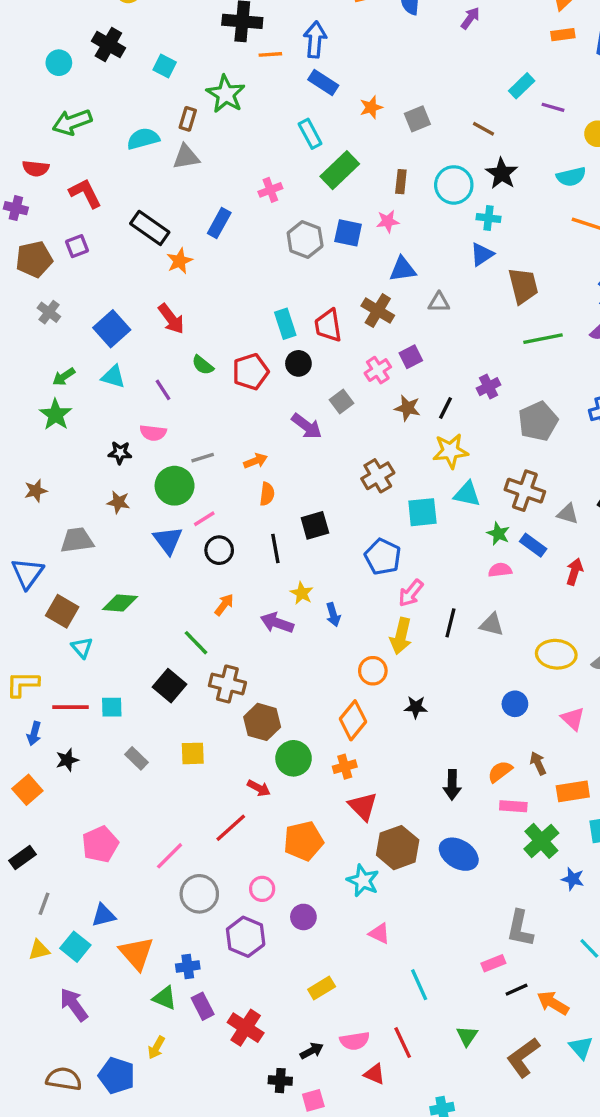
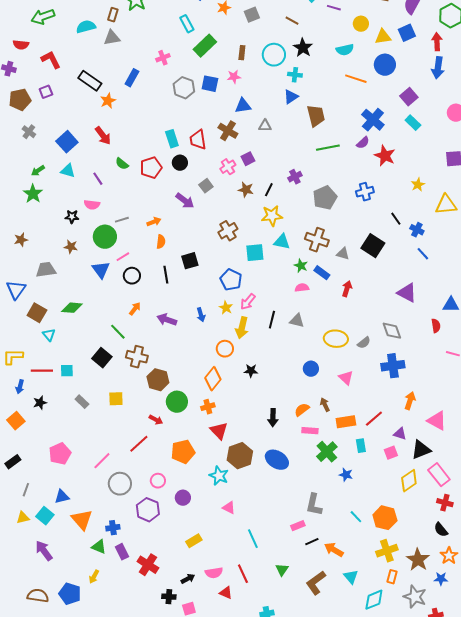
yellow star: (302, 593) -> (226, 308), moved

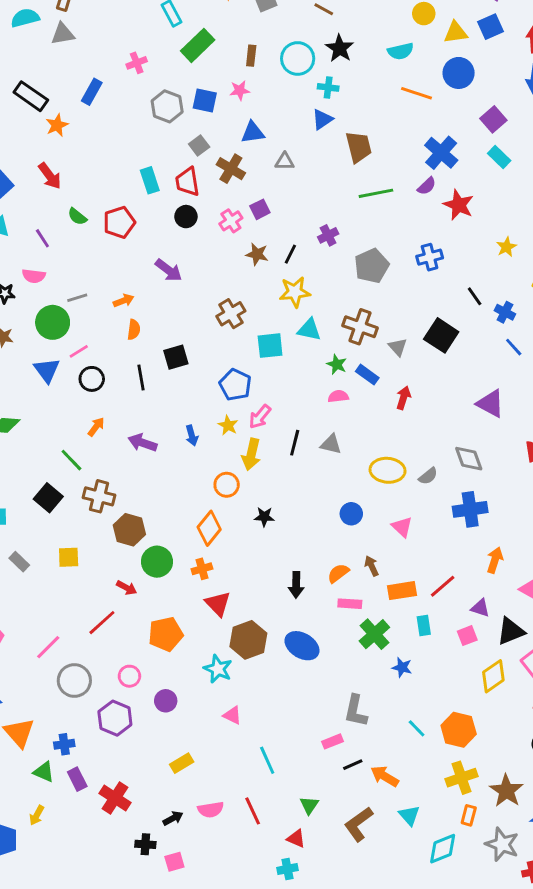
black circle: (180, 163) -> (186, 217), moved
gray square: (206, 186) -> (199, 145), moved
gray triangle: (343, 254) -> (398, 347), turned 32
red triangle: (226, 593) -> (296, 839), moved

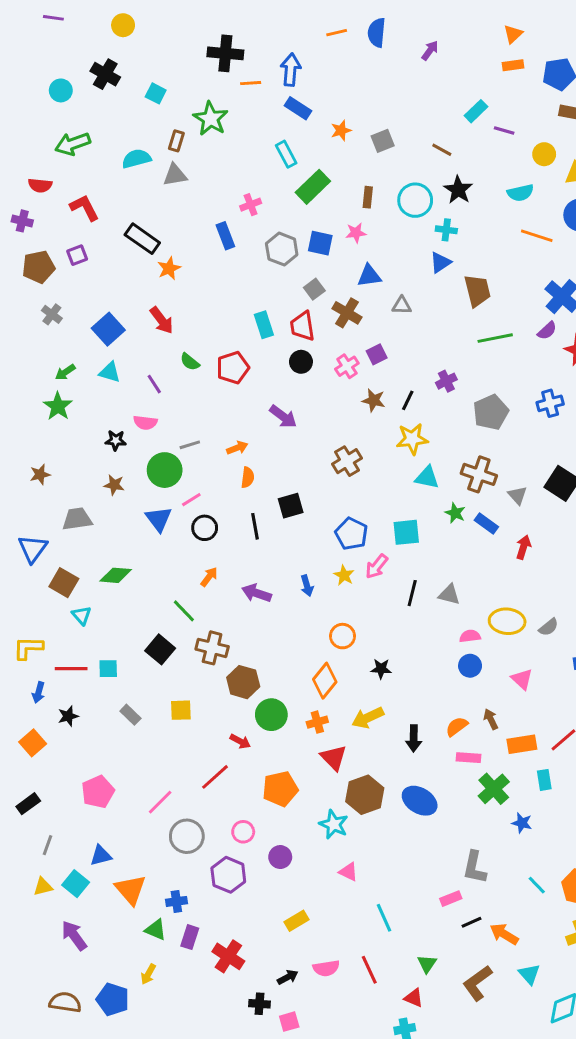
blue rectangle: (92, 92) -> (225, 236), moved, turned -50
cyan square: (270, 346) -> (406, 532), moved
pink semicircle: (338, 396) -> (470, 636), moved
yellow arrow: (251, 454) -> (368, 718), moved, turned 52
purple rectangle: (77, 779) -> (190, 937), turned 45

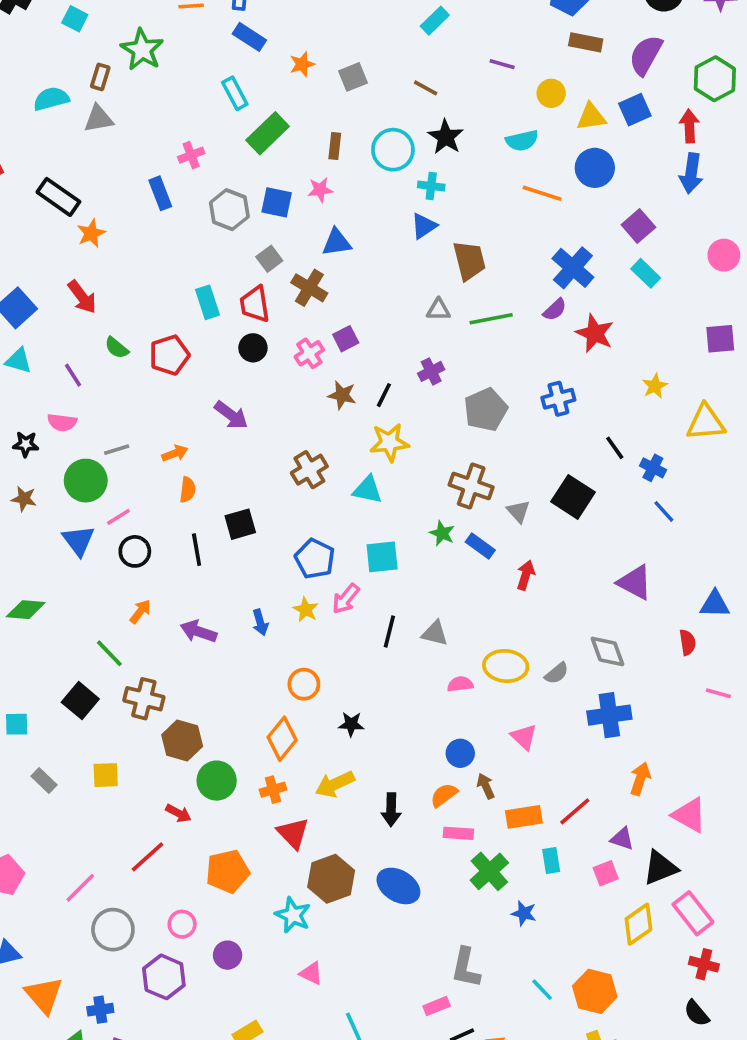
cyan rectangle: (476, 111) -> (435, 21), moved
gray triangle: (402, 305) -> (438, 310), moved
cyan triangle: (427, 477) -> (368, 490), moved
blue circle: (470, 666) -> (460, 753), moved

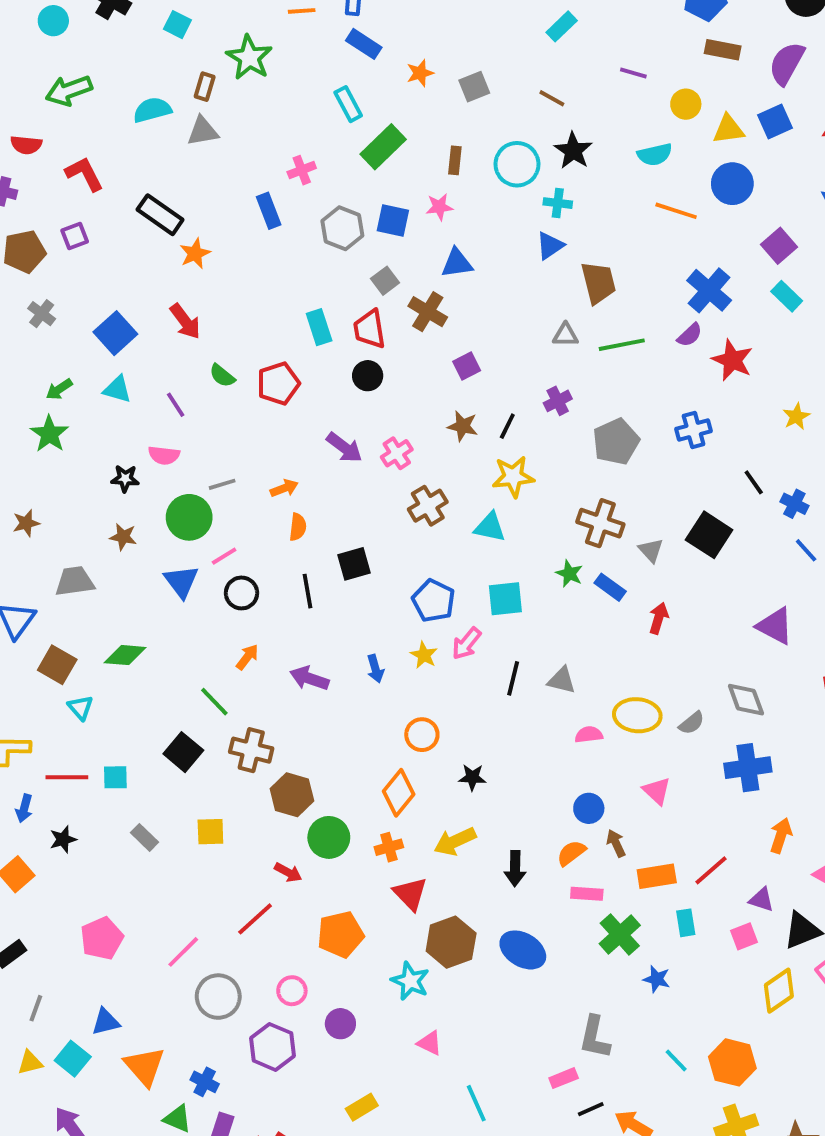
pink cross: (309, 353) -> (397, 453), moved
blue cross: (100, 1010) -> (205, 1082), turned 35

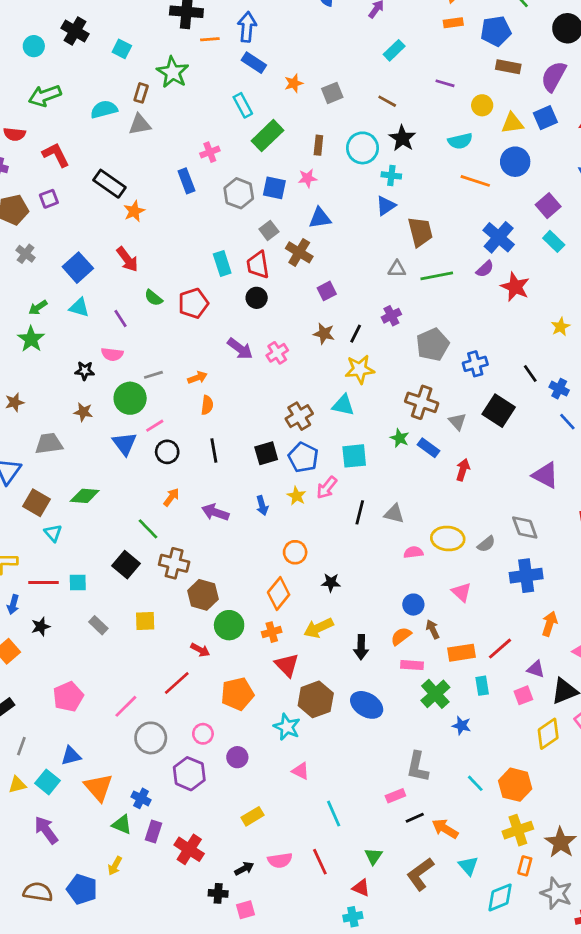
blue cross: (694, 430) -> (475, 364), moved
brown cross: (428, 506) -> (299, 416), moved
black square: (354, 564) -> (266, 453), moved

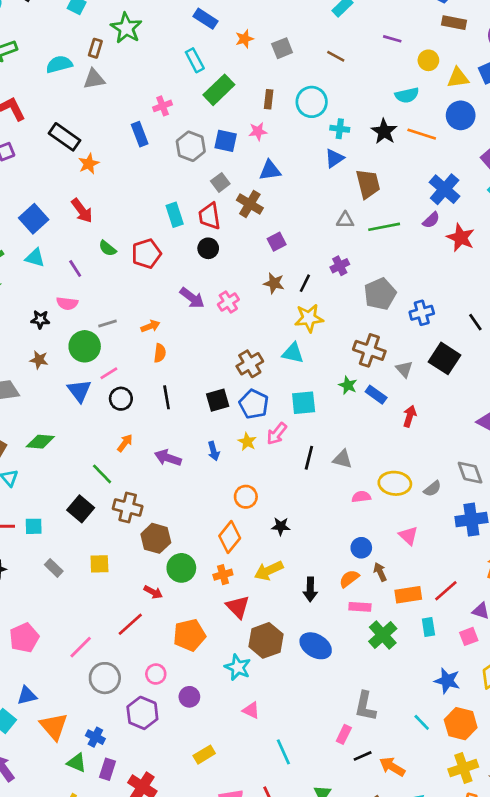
black star: (402, 138) -> (384, 131), moved
blue star: (462, 726) -> (447, 681), moved, size x1.4
pink rectangle: (395, 796) -> (344, 734), turned -42

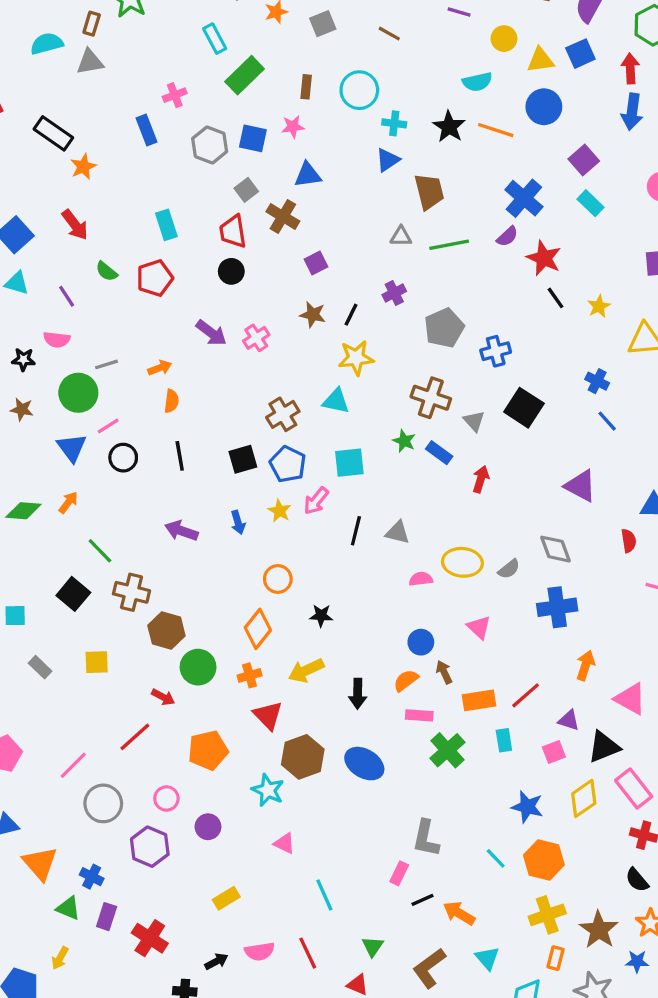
cyan rectangle: (175, 215) -> (166, 225), moved
black line: (475, 322) -> (556, 298), moved
orange arrow: (125, 443) -> (68, 502), moved

